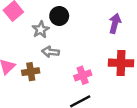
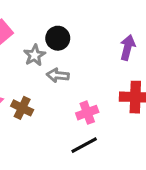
gray arrow: (51, 52) -> (58, 75), moved
brown cross: (31, 72) -> (22, 108), turned 35

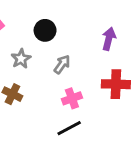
gray star: (35, 55) -> (21, 59), moved
gray arrow: (58, 75) -> (62, 64), moved, turned 120

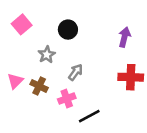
gray arrow: (62, 64) -> (75, 72), moved
pink cross: (72, 98) -> (67, 99), moved

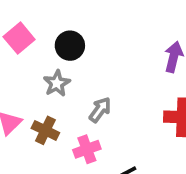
black circle: (68, 30) -> (70, 46), moved

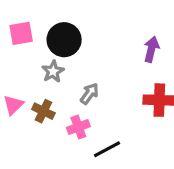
pink square: (19, 38) -> (21, 33), turned 30
black circle: (70, 46) -> (64, 40), size x1.4

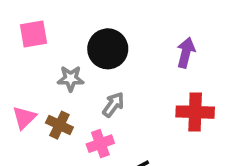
black circle: (64, 40) -> (108, 49), moved
gray star: (53, 71) -> (71, 79), turned 30

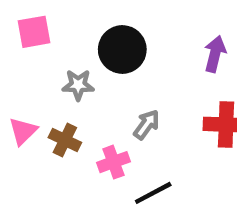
gray arrow: (113, 105) -> (147, 125), moved

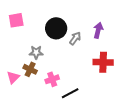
gray star: (78, 85) -> (36, 52), moved
gray arrow: (147, 125) -> (75, 38), moved
pink triangle: (23, 131) -> (13, 77), moved

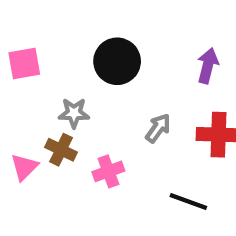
pink square: (16, 20) -> (24, 63), moved
gray arrow: (75, 38) -> (158, 128), moved
black line: (70, 93) -> (188, 202), moved, turned 48

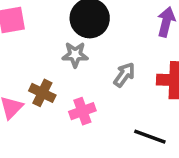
gray star: (74, 113) -> (75, 55), moved

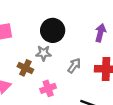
brown cross: (42, 93) -> (25, 68), moved

